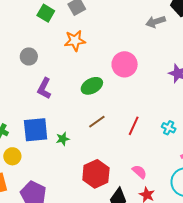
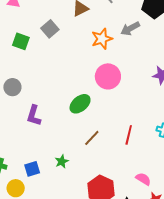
orange star: (75, 41) -> (102, 39), moved
blue square: (36, 130) -> (32, 169), moved, size x0.6

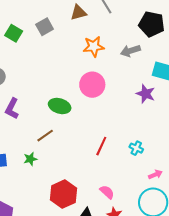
gray arrow: (130, 29) -> (130, 51), moved
green ellipse: (80, 104) -> (60, 106), turned 45
brown line: (92, 138) -> (45, 136), moved

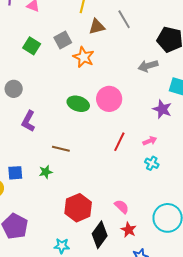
orange star: (94, 47) -> (84, 57), moved, turned 30
green ellipse: (60, 106) -> (78, 104), moved
brown line: (45, 136) -> (61, 149), turned 48
red line: (101, 146) -> (119, 142), moved
pink arrow: (155, 174) -> (150, 141), moved

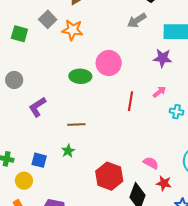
purple L-shape: (28, 121) -> (37, 107), turned 45
cyan cross: (152, 163) -> (177, 112), moved
blue square: (15, 173) -> (39, 160), turned 35

